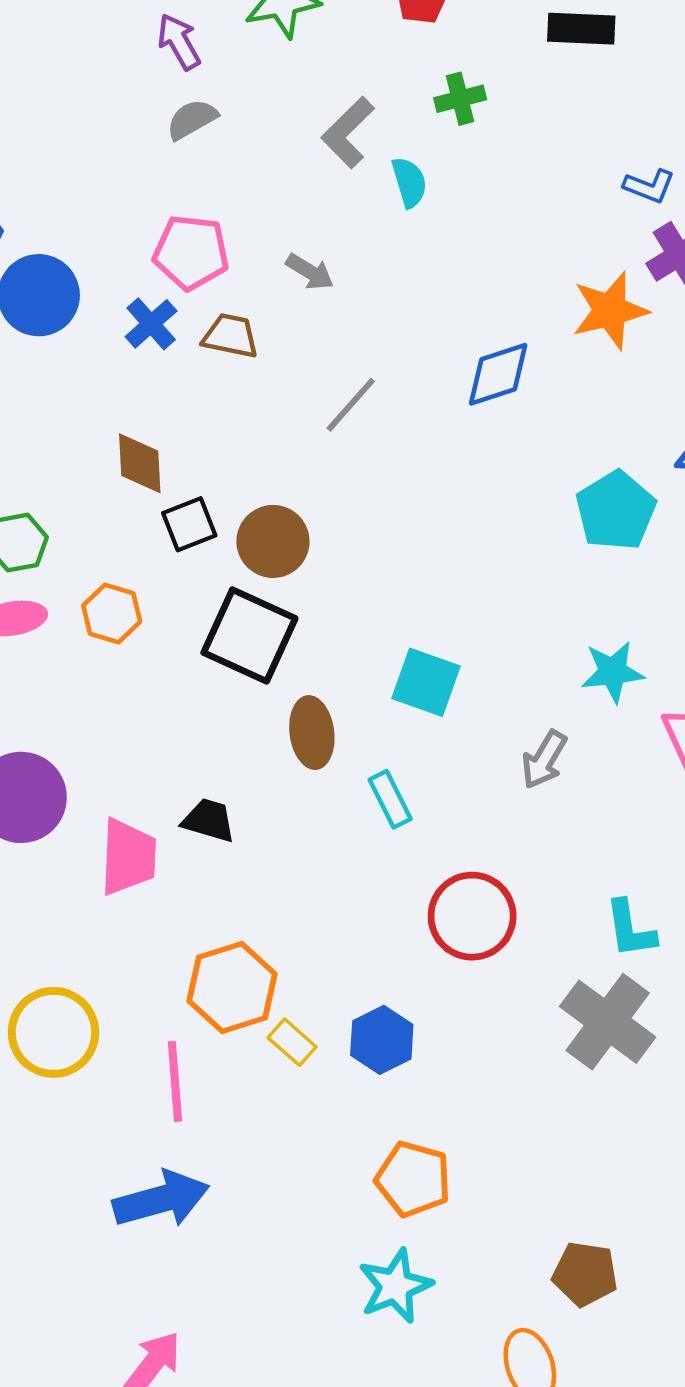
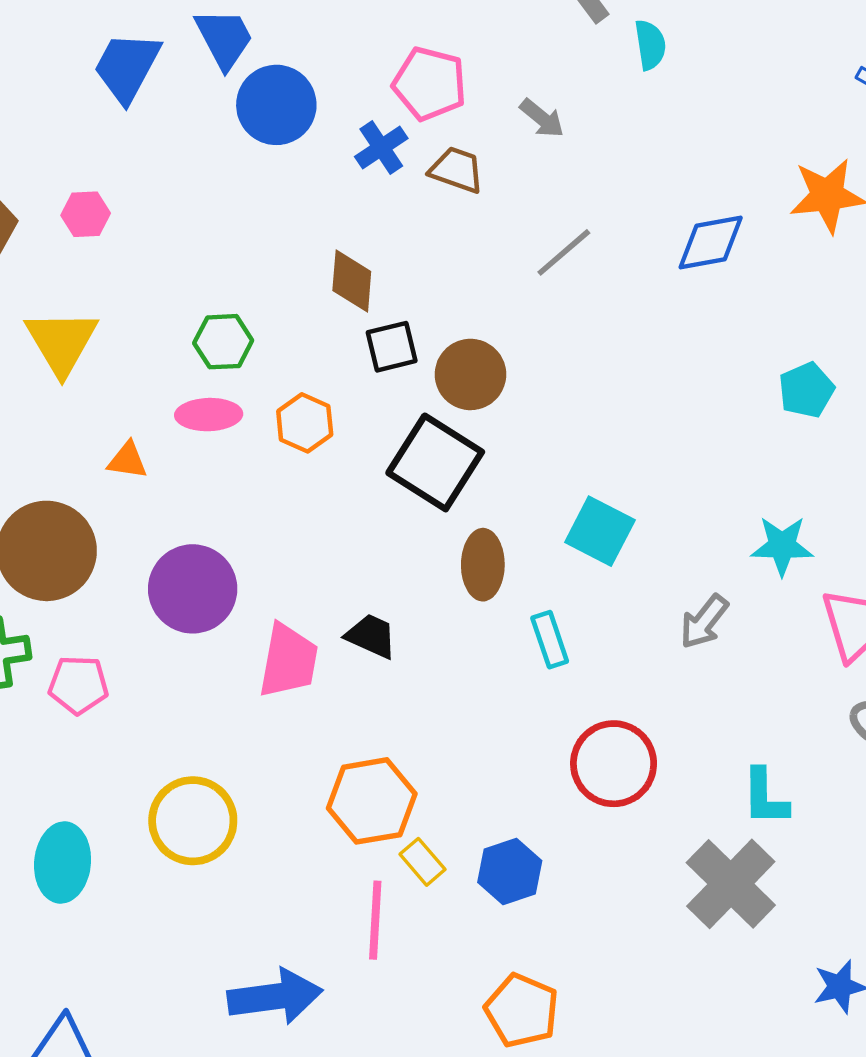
cyan pentagon: (616, 511) -> (806, 390), size x0.7
pink line: (175, 1081) -> (375, 920), moved

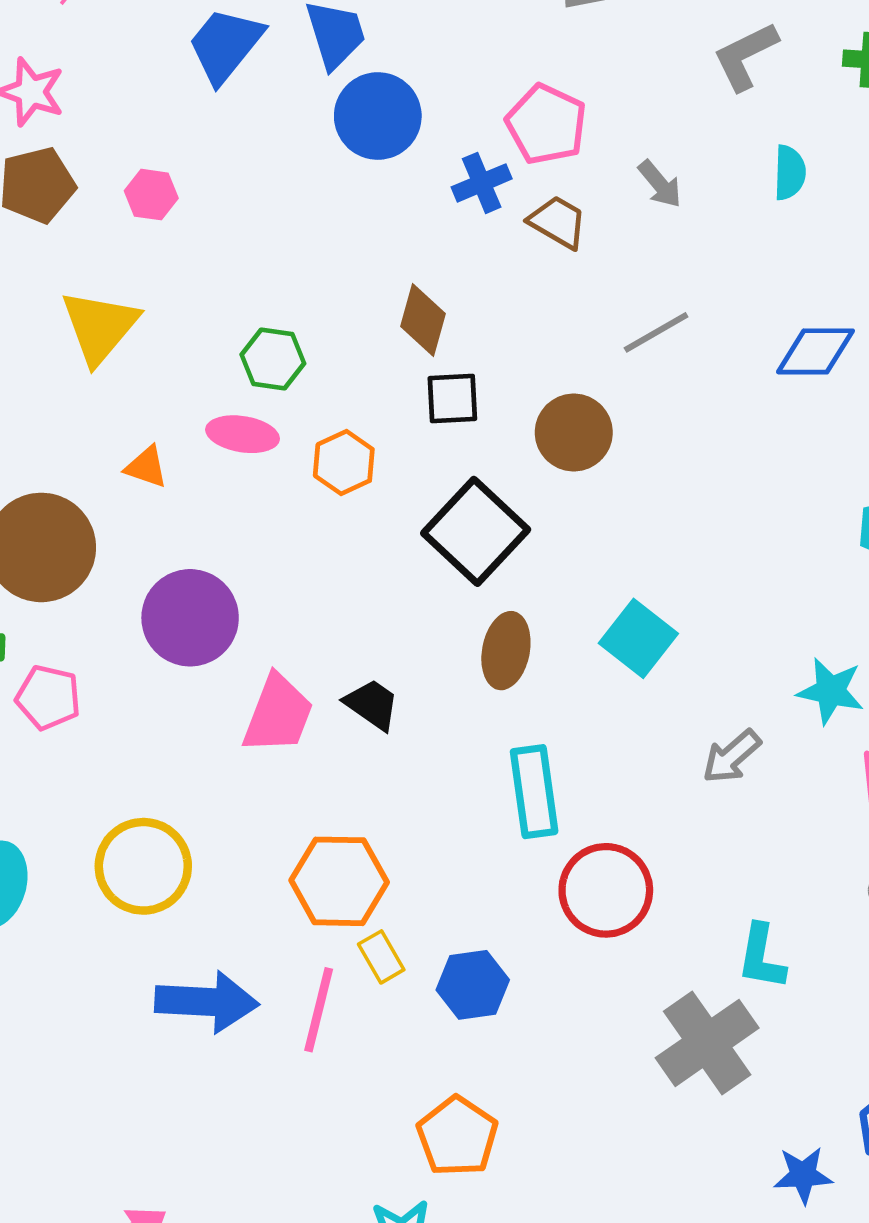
cyan semicircle: (650, 45) -> (790, 173), moved
brown circle: (470, 374) -> (574, 432), moved
cyan rectangle: (550, 640) -> (534, 792), moved, size x1.5
blue arrow: (275, 997) -> (207, 1002), moved

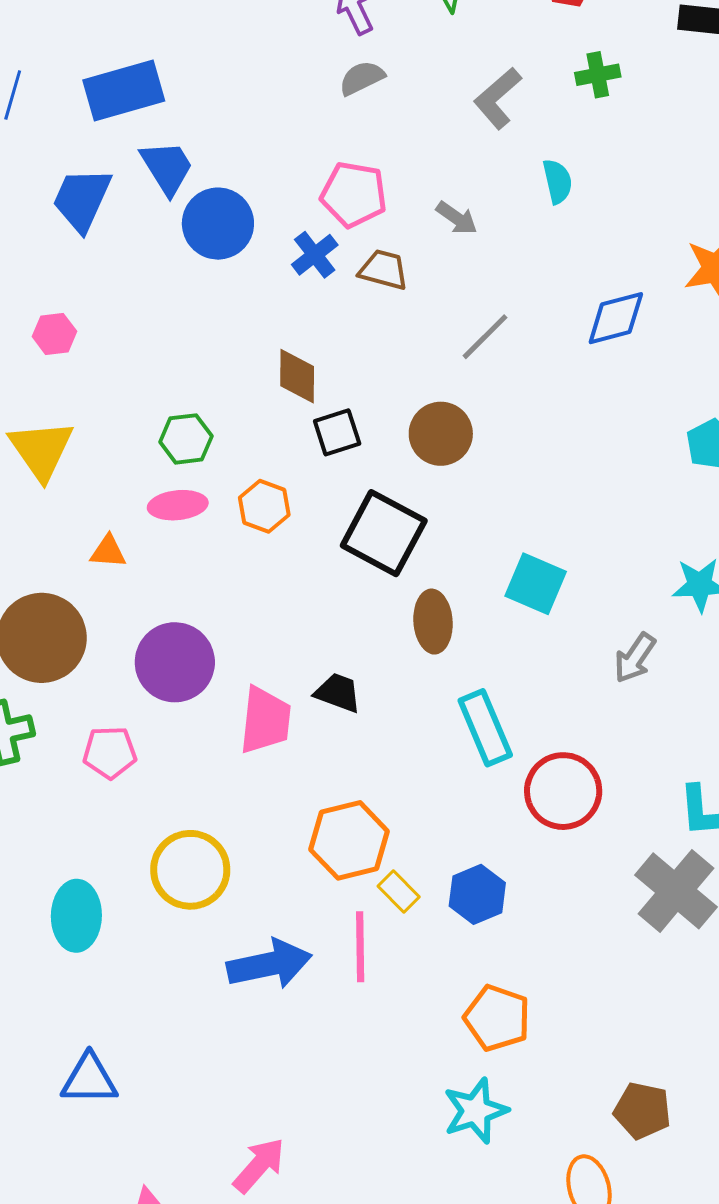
pink pentagon: (48, 697) -> (110, 752), moved

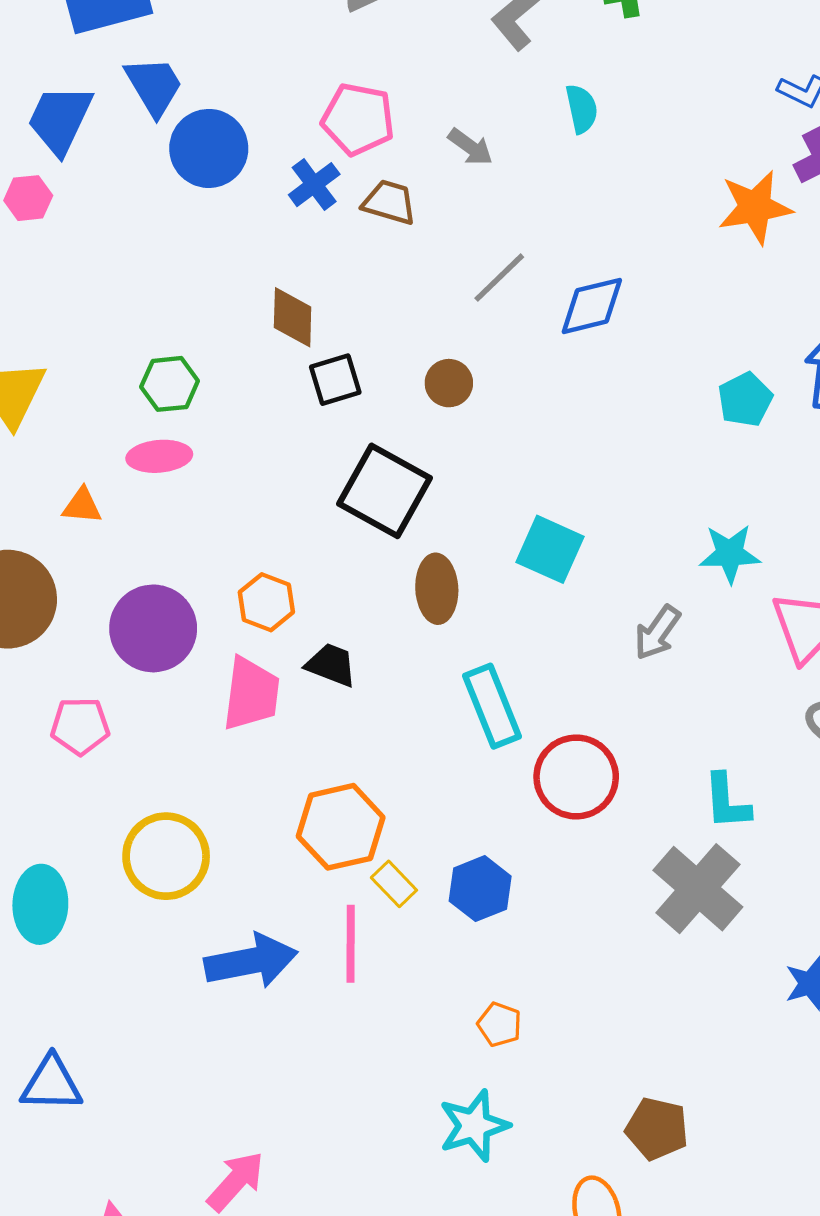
blue diamond: (616, 318) -> (592, 306), moved
pink hexagon: (54, 334) -> (28, 198), moved
brown circle: (441, 434) -> (449, 383), size x0.7
orange hexagon: (264, 506) -> (266, 602), moved
orange pentagon: (497, 1018) -> (499, 1024), size x0.6

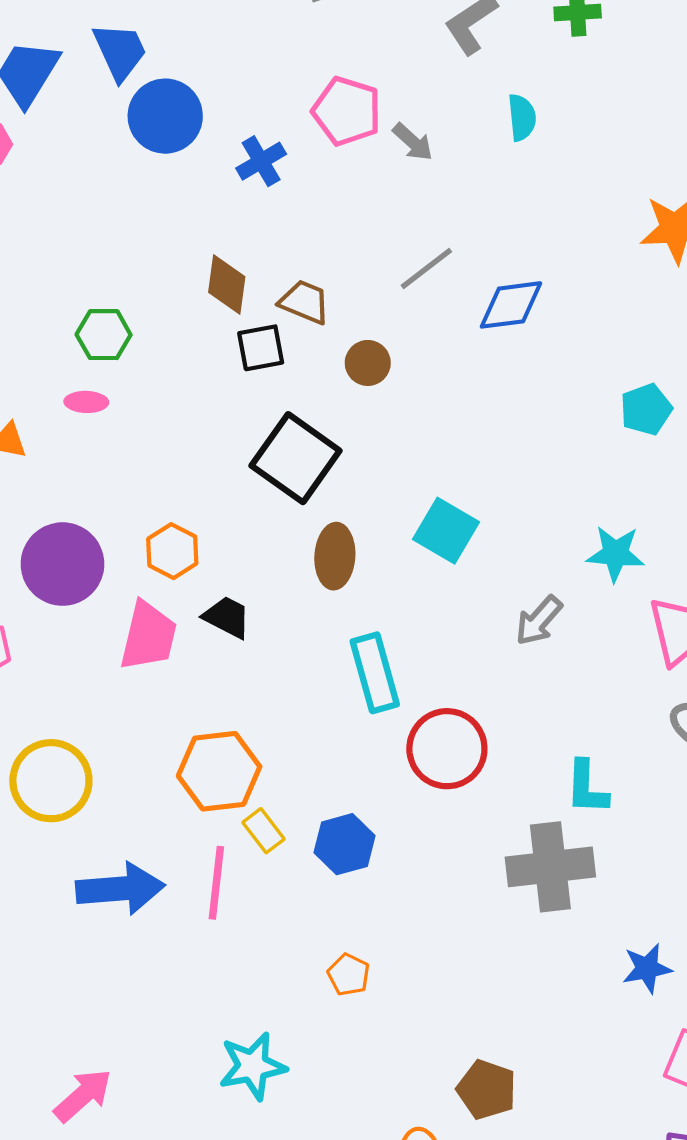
pink pentagon: (358, 119) -> (347, 111), moved
brown trapezoid: (389, 202) -> (305, 302), moved
pink ellipse: (159, 456) -> (86, 402), size x0.7
gray cross: (698, 889) -> (550, 867), turned 36
cyan star: (474, 1126) -> (253, 1066), moved

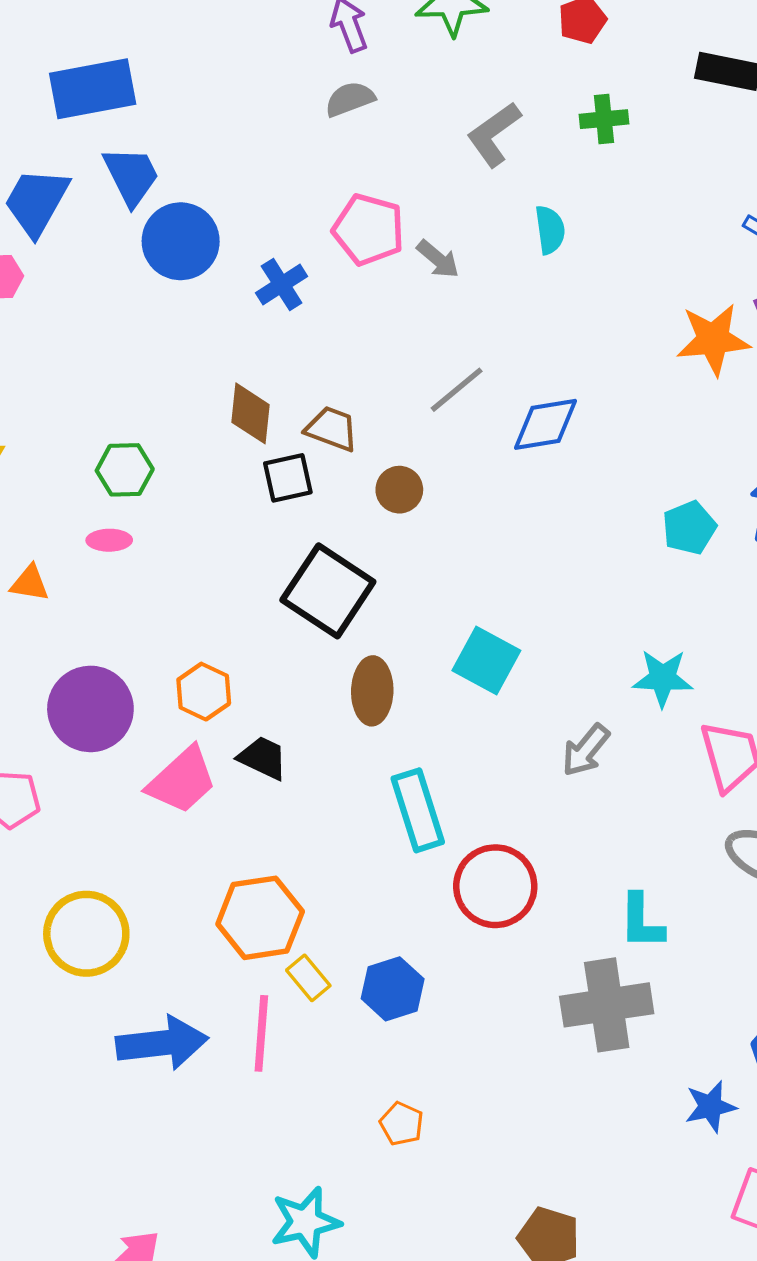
pink trapezoid: (148, 636) -> (182, 780), turned 36

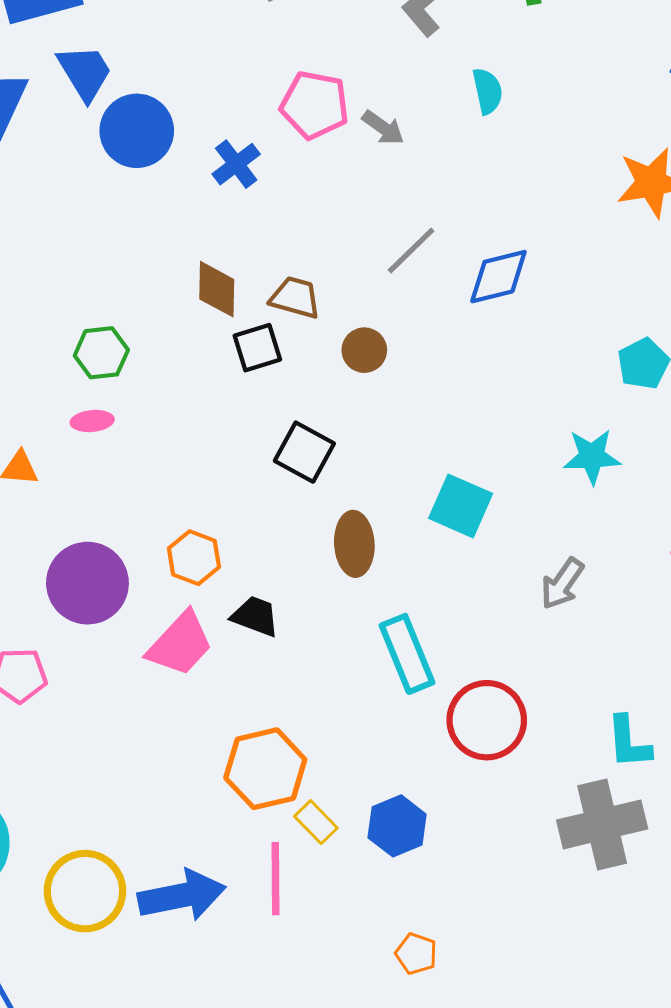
black square: (328, 591) -> (304, 452), size x0.7
cyan star: (663, 678) -> (592, 457), moved
yellow circle: (86, 934) -> (85, 891), moved

